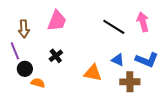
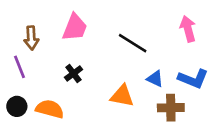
black line: (114, 27) -> (133, 43), moved
black circle: (25, 69) -> (17, 106), moved
orange semicircle: (38, 83) -> (50, 109), size x1.5

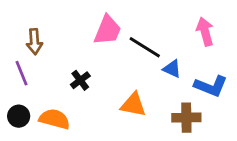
pink trapezoid: (75, 27) -> (108, 30), moved
blue triangle: (155, 79) -> (172, 69), moved

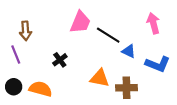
brown cross: (186, 118) -> (127, 88), moved

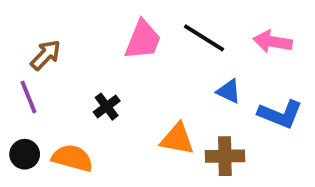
pink arrow: (153, 23) -> (273, 42), turned -66
brown arrow: (25, 31) -> (46, 55), turned -132
black line: (108, 35) -> (204, 38), moved

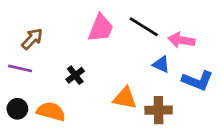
pink arrow: (273, 42) -> (181, 40), moved
purple line: (28, 97) -> (20, 68), turned -55

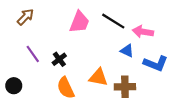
brown arrow: (32, 39) -> (25, 17), moved
purple line: (20, 68) -> (33, 54), moved, turned 42
orange semicircle: (51, 111) -> (66, 88), moved, turned -130

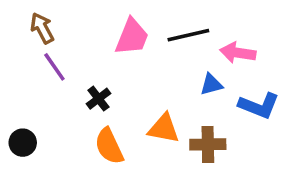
brown arrow: (25, 17) -> (42, 28), turned -72
black line: (113, 21) -> (188, 35), turned -45
blue triangle: (127, 51) -> (211, 84), turned -40
purple line: (33, 54) -> (54, 67), moved

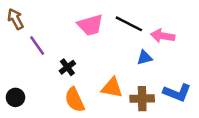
brown arrow: (42, 28) -> (15, 19), moved
black line: (188, 35) -> (129, 24), turned 40
pink trapezoid: (132, 37) -> (90, 25), turned 52
blue L-shape: (259, 106) -> (177, 93), moved

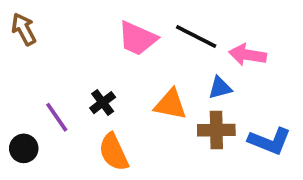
pink trapezoid: (90, 25) -> (137, 38), turned 40
purple line: (37, 46) -> (57, 117), moved
orange triangle: (112, 88) -> (170, 104), moved
brown cross: (142, 99) -> (216, 130), moved

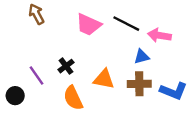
brown arrow: (24, 29) -> (36, 14), moved
orange triangle: (170, 104) -> (104, 79), moved

